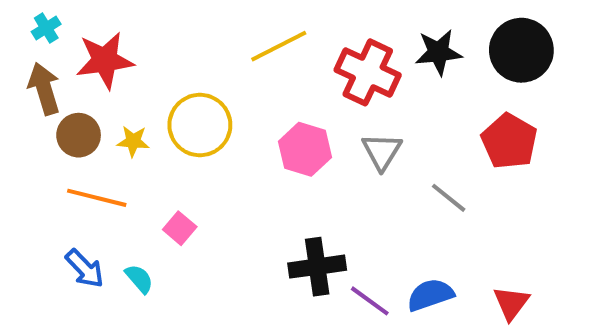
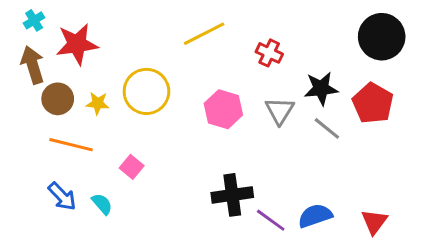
black star: (438, 52) -> (321, 88), moved
red cross: (368, 72) -> (269, 53), size x0.6
gray line: (449, 198) -> (327, 128), moved

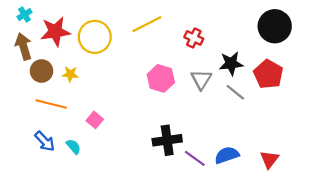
yellow circle: (146, 91) -> (95, 37), moved

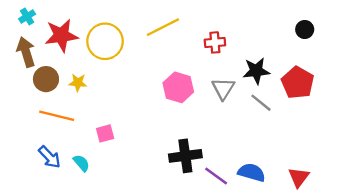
black circle: (275, 26) -> (305, 29), size x0.5
red cross: (194, 38) -> (215, 42), turned -30
pink square: (95, 120) -> (105, 133), turned 35
blue semicircle: (227, 155) -> (252, 172), turned 35

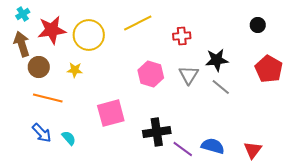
yellow star: (78, 83) -> (75, 70), moved
red pentagon: (298, 83) -> (269, 69), moved
pink square: (105, 133) -> (111, 113), moved, size x1.8

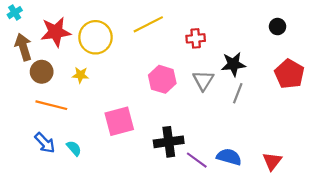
cyan cross: (23, 14) -> (15, 13), moved
gray line: (221, 87) -> (238, 93), turned 72

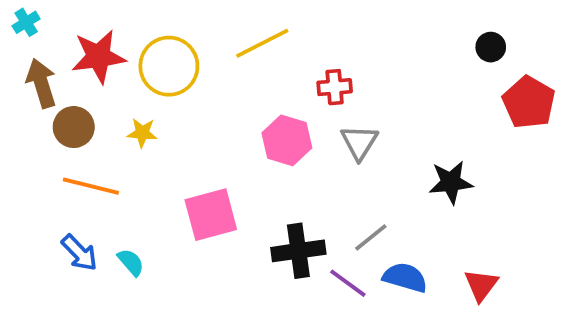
red cross: (196, 38) -> (335, 87), moved
black star: (233, 64) -> (451, 182), moved
red pentagon: (289, 74) -> (529, 102), moved
gray line: (238, 93) -> (371, 237), moved, turned 30

